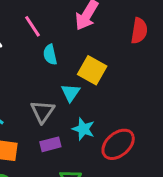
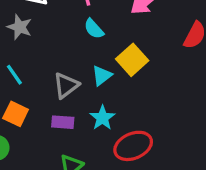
cyan semicircle: (50, 55) -> (94, 29), turned -48

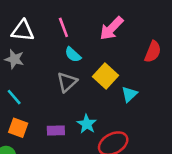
cyan triangle: (102, 76) -> (129, 94), moved
gray triangle: (66, 85) -> (67, 82), moved

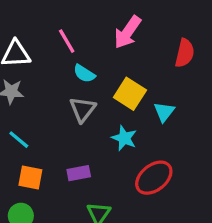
cyan star: (87, 124) -> (124, 138), moved

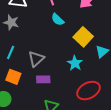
gray triangle: (83, 109) -> (36, 59), moved
cyan line: (19, 140) -> (11, 52), turned 64

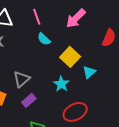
purple rectangle: (43, 79) -> (29, 100), turned -40

